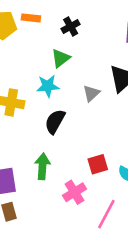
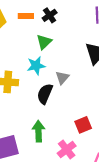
orange rectangle: (31, 18) -> (26, 16), moved
gray triangle: (91, 93) -> (62, 78), moved

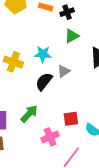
green triangle: (44, 42) -> (72, 36), moved
green arrow: (38, 131) -> (29, 114), turned 30

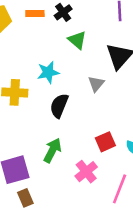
green triangle: (72, 36) -> (77, 40), turned -35
gray triangle: (64, 71) -> (96, 84), moved

